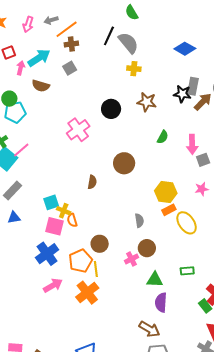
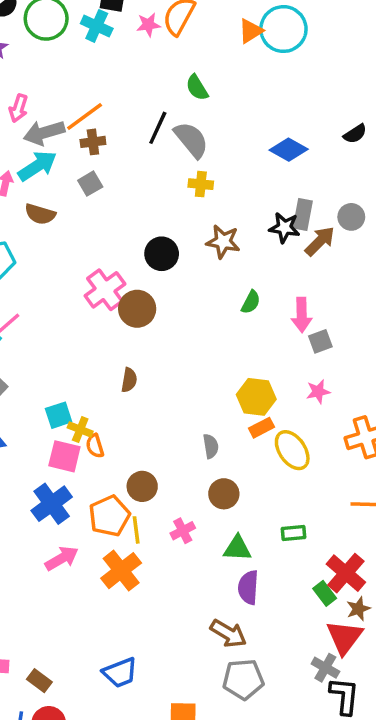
gray arrow: (51, 20) -> (44, 133), moved, size x1.6
brown circle: (124, 163) -> (137, 309), moved
pink cross: (131, 259) -> (183, 531), moved

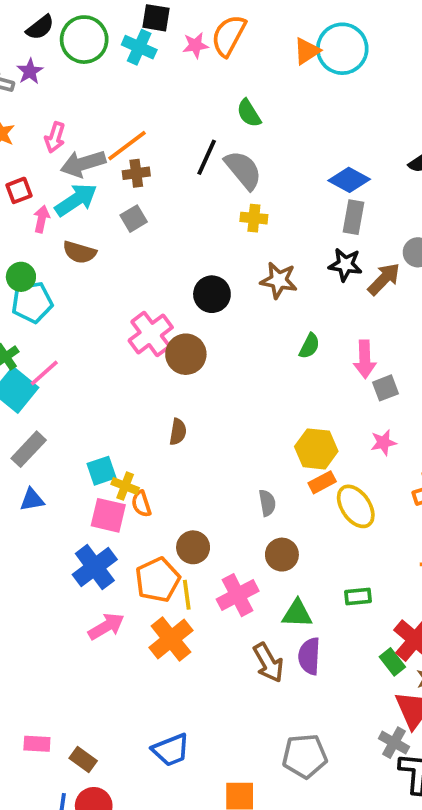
gray rectangle: (303, 215) -> (353, 217), moved
pink cross: (183, 531) -> (238, 595), size x1.5
brown arrow: (228, 633) -> (268, 663), moved, turned 30

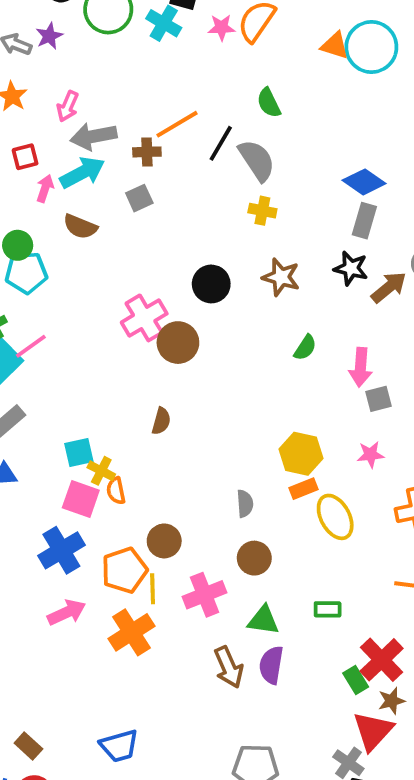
orange triangle: (307, 51) -> (335, 46), turned 44
orange line: (127, 146) -> (177, 124), moved

